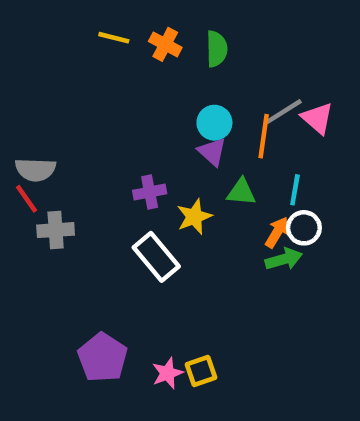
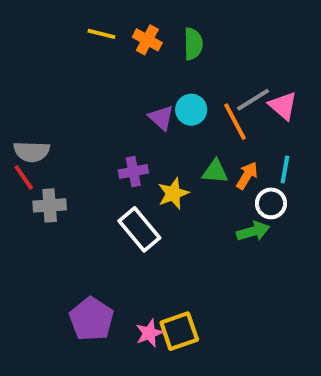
orange line: (264, 136) -> (235, 122), turned -36
purple triangle: (212, 152) -> (161, 118), moved
cyan line: (295, 190) -> (285, 170), moved
orange arrow: (277, 232) -> (247, 176), moved
yellow square: (201, 371) -> (179, 331), size x1.4

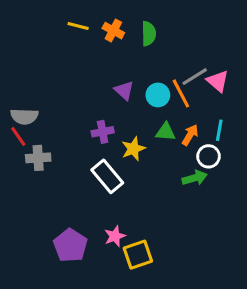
cyan circle: (191, 110) -> (158, 95), moved
pink star: (149, 333) -> (115, 236), moved

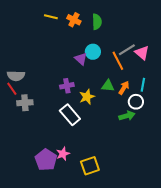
cyan circle: (158, 95) -> (93, 52), moved
pink star: (115, 236) -> (63, 154), moved

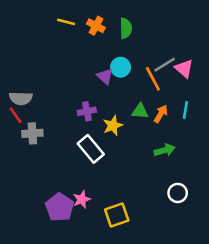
white circle: (136, 102) -> (178, 193), moved

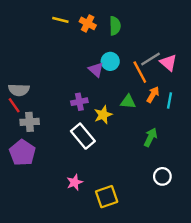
orange arrow: (161, 114) -> (153, 95), moved
green arrow: (165, 150) -> (151, 137), turned -48
purple pentagon: (60, 207) -> (22, 153), moved

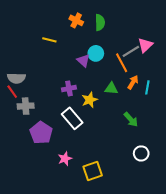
yellow line: (60, 20) -> (49, 40), moved
pink triangle: (168, 63) -> (145, 45), moved, turned 35
green arrow: (151, 137) -> (131, 119), turned 112
purple pentagon: (22, 153) -> (41, 133), moved

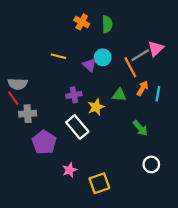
yellow line: (49, 40) -> (59, 56), moved

